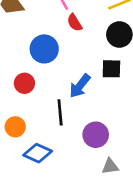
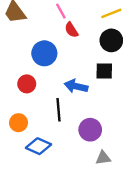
blue arrow: (80, 86) -> (76, 86), turned 65

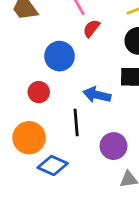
red semicircle: (71, 30) -> (91, 28), turned 70
orange circle: (18, 123) -> (29, 138), size x1.5

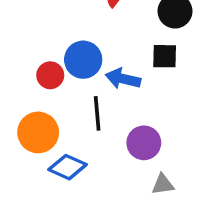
blue circle: (60, 56) -> (83, 60), moved

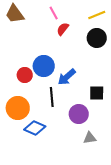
black square: (165, 56) -> (97, 93), moved
blue arrow: (123, 79) -> (67, 77), turned -54

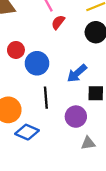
red circle: (25, 75) -> (16, 50), moved
blue arrow: (67, 77) -> (77, 73), moved

